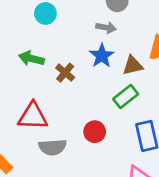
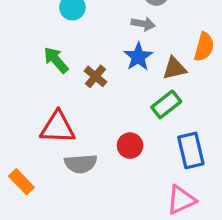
green arrow: (31, 58) -> (56, 60), turned 35

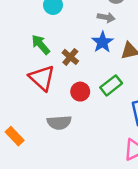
green rectangle: (166, 104) -> (111, 85), moved
red triangle: (58, 127) -> (42, 78), moved, turned 40
red circle: (130, 146) -> (80, 92), moved

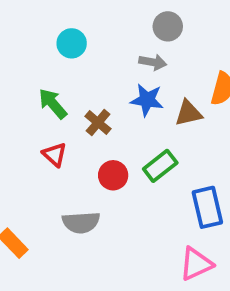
blue star: (102, 42) -> (147, 100), turned -30
red triangle: (42, 78) -> (55, 155), size x0.6

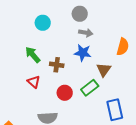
gray circle: (168, 26) -> (80, 14), moved
brown triangle: (188, 113) -> (104, 70), moved, turned -42
brown cross: (98, 123) -> (57, 65), turned -32

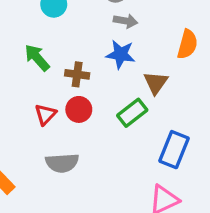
red triangle: (34, 82) -> (45, 114), moved, turned 32
red circle: (65, 93) -> (79, 109), moved
blue rectangle: (115, 110) -> (174, 150), turned 35

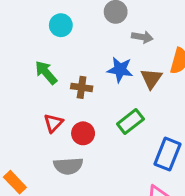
gray arrow: (126, 21) -> (142, 37), moved
brown triangle: (156, 83) -> (151, 79), moved
red circle: (79, 109) -> (83, 133), moved

